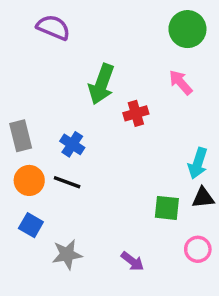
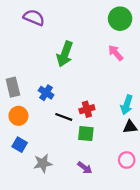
red cross: (136, 113) -> (87, 109), moved
black line: (67, 182) -> (64, 117), moved
green square: (167, 208) -> (86, 134), moved

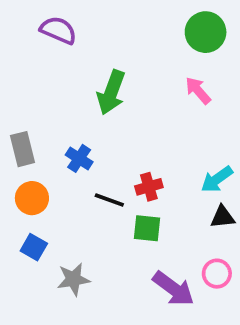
cyan arrow: (127, 105) -> (217, 179), turned 36
purple arrow: (85, 168) -> (173, 289), moved, size x1.6

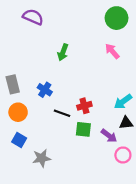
green arrow: (111, 92) -> (63, 52), size x0.7
purple arrow: (173, 289) -> (109, 136), moved, size x0.7

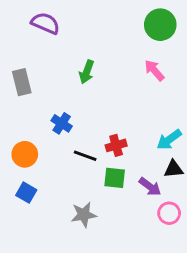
gray rectangle: (13, 84) -> (22, 82), moved
gray star: (42, 158) -> (84, 215), moved

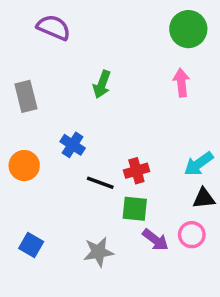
pink arrow: (154, 70) -> (181, 83), turned 35
orange circle: (25, 154) -> (24, 166), moved
purple arrow: (150, 187) -> (155, 240), moved
blue square: (26, 193) -> (31, 245), moved
pink circle: (169, 213) -> (192, 235), moved

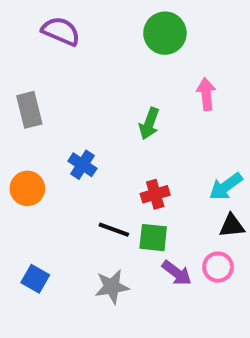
green circle: (188, 29) -> (165, 33), moved
green arrow: (102, 84) -> (149, 124), moved
black line: (100, 183) -> (114, 230), moved

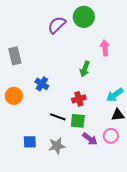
purple semicircle: (61, 31) -> (57, 25), moved, turned -66
green arrow: (149, 124) -> (85, 69), moved
blue square: (35, 279) -> (30, 142), moved, turned -32

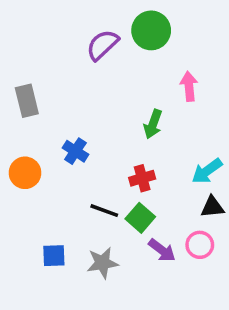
green square: (78, 121) -> (140, 218), turned 35

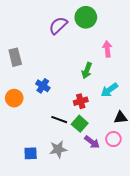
cyan arrow: (207, 171) -> (109, 90), moved
blue square: (54, 256) -> (31, 153), moved

